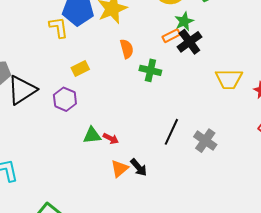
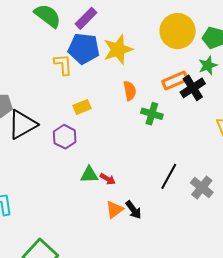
green star: (184, 21) -> (208, 65), moved
orange rectangle: (171, 36) -> (175, 80), size x1.4

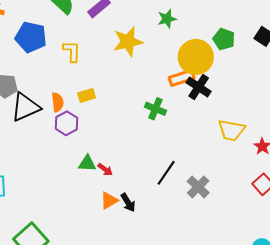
yellow circle: (178, 31) -> (196, 57), moved
blue pentagon: (84, 49) -> (31, 37), moved
green star: (208, 65) -> (167, 19), moved
black cross: (193, 88) -> (199, 87), turned -30
orange semicircle: (130, 91) -> (58, 102), moved

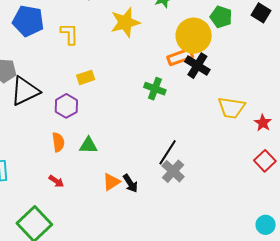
orange semicircle: (58, 102) -> (58, 142), moved
red arrow: (105, 169) -> (56, 181), moved
gray cross: (198, 187) -> (173, 171), moved

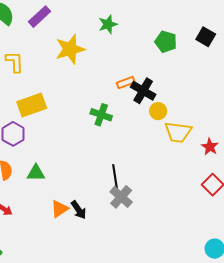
yellow circle: (194, 36) -> (158, 111), moved, size x0.5
orange rectangle: (180, 57) -> (126, 83), size x0.7
yellow rectangle: (86, 77) -> (32, 105), size x1.6
black line: (168, 152) -> (115, 178), turned -40

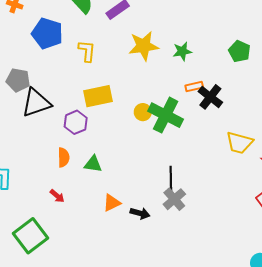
green star: (108, 24) -> (182, 51), moved
yellow circle: (158, 111) -> (143, 112), moved
green cross: (101, 115) -> (166, 115), size x1.6
black arrow: (79, 210) -> (140, 213), moved, turned -48

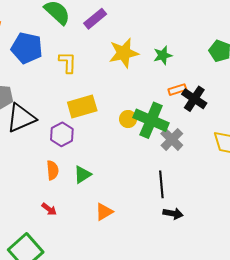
green triangle: (93, 164) -> (82, 175), turned -36
gray cross: (174, 199) -> (172, 139), moved
black arrow: (140, 213) -> (173, 213), moved

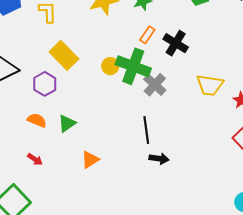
orange rectangle: (177, 90) -> (147, 35), moved, turned -36
yellow rectangle: (82, 107) -> (64, 55), turned 64
orange semicircle: (52, 170) -> (37, 120), turned -60

